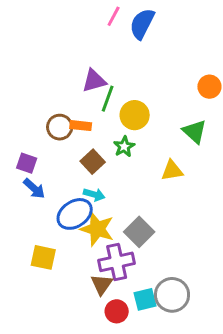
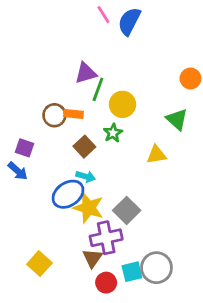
pink line: (114, 16) -> (103, 15), turned -60
blue arrow: (34, 189) -> (18, 171), moved
yellow square: (43, 257) -> (39, 264), moved, turned 30

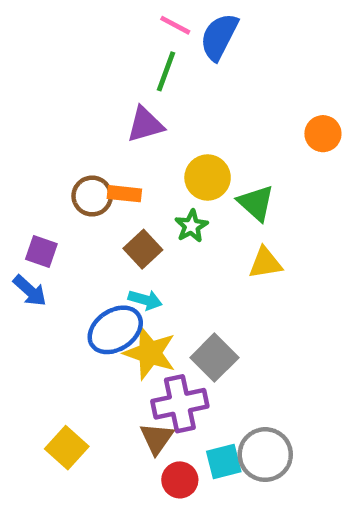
pink line: (103, 15) -> (175, 25), turned -30
green line: (98, 89) -> (166, 71), moved
green triangle: (177, 119) -> (256, 203), moved

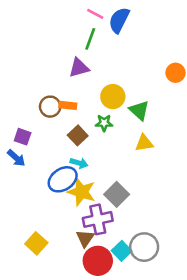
green star: (191, 226) -> (104, 123), turned 30
cyan square: (224, 461) -> (122, 251), turned -30
red circle: (180, 480) -> (98, 261), size x1.5

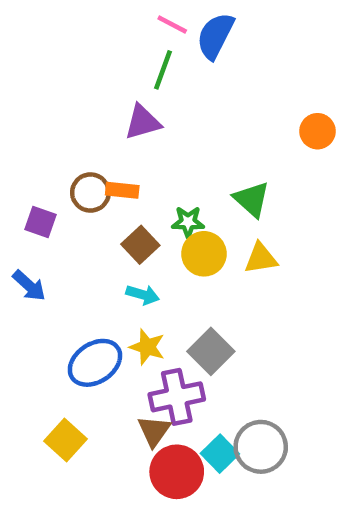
yellow circle: (113, 97) -> (204, 254), moved
purple square: (23, 137) -> (40, 222), moved
blue ellipse: (63, 179) -> (95, 363), moved
yellow star: (81, 192) -> (147, 347), size x0.7

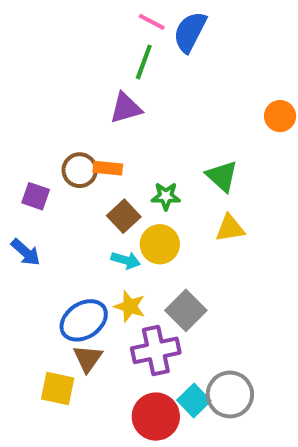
yellow circle: (204, 254) -> (160, 244), moved
brown triangle: (154, 431) -> (88, 358), moved
yellow square: (65, 440) -> (58, 388), turned -30

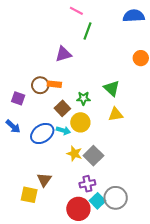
blue semicircle: (190, 32) -> (134, 16), moved, turned 60
green line: (144, 62) -> (87, 31), moved
yellow star: (130, 306) -> (74, 154), moved
blue ellipse: (84, 320) -> (42, 133), moved
purple cross: (156, 350) -> (87, 184), moved, size x0.7

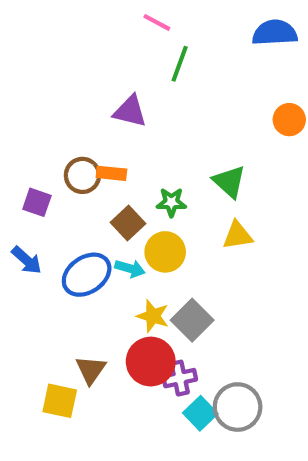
purple triangle: (63, 54) -> (130, 111), turned 30
red circle: (78, 209) -> (151, 362), moved

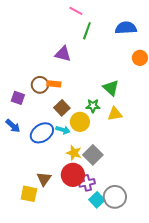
blue semicircle: (275, 33) -> (126, 28), moved
green star: (171, 202) -> (93, 106), moved

